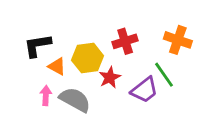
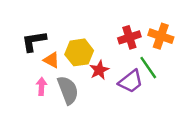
red cross: (125, 41) -> (129, 37), moved
gray semicircle: (75, 100) -> (68, 90), turned 40

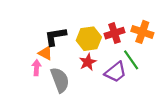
black L-shape: (34, 41) -> (55, 36), moved
yellow hexagon: (79, 52) -> (89, 39), moved
pink arrow: (41, 86) -> (36, 68), moved

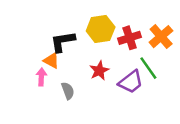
orange cross: (142, 32) -> (161, 37), turned 30
yellow hexagon: (89, 39) -> (101, 29), moved
gray semicircle: (60, 80) -> (68, 91), size x0.6

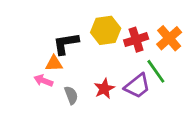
orange triangle: (51, 60) -> (54, 63), turned -30
red star: (99, 71) -> (104, 89), moved
pink arrow: (41, 77) -> (43, 81), turned -72

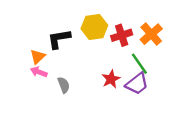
orange triangle: (54, 63) -> (38, 57), moved, turned -42
purple trapezoid: (137, 86) -> (137, 84), moved
red star: (104, 89) -> (111, 79), moved

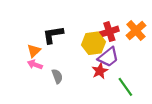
yellow hexagon: (94, 27) -> (93, 43), moved
green line: (139, 64) -> (125, 87), moved
purple trapezoid: (137, 84) -> (108, 57), moved

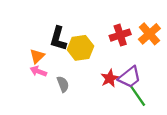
black L-shape: (53, 35) -> (58, 39), turned -65
yellow hexagon: (93, 43) -> (80, 48), moved
purple trapezoid: (108, 57) -> (130, 77), moved

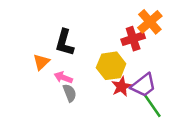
orange cross: (149, 34) -> (150, 22), moved
yellow hexagon: (80, 48) -> (111, 66), moved
pink arrow: (38, 71) -> (63, 77), moved

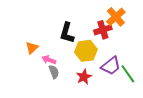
black L-shape: (65, 43) -> (67, 33), moved
red star: (121, 87) -> (84, 77), moved
green line: (152, 106) -> (128, 74), moved

